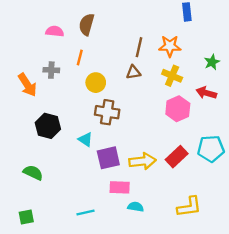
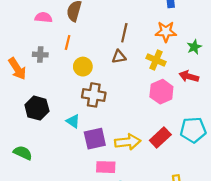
orange star: (170, 46) -> (166, 32), moved

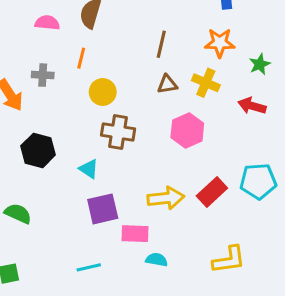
brown triangle: (119, 57) -> (167, 84), moved
pink hexagon: (161, 92) -> (187, 130), moved
purple square: (95, 139) -> (103, 209), moved

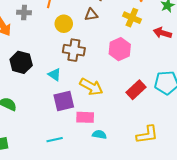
brown triangle: (167, 84) -> (91, 15), moved
yellow arrow: (166, 198) -> (91, 87), moved, turned 35

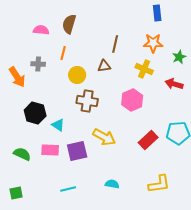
cyan triangle: (55, 75) -> (58, 125), moved
pink rectangle: (85, 117) -> (50, 150), moved

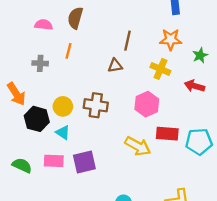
yellow circle: (77, 75) -> (63, 106), moved
orange arrow: (17, 77) -> (16, 94), moved
yellow arrow: (104, 137) -> (138, 146), moved
red rectangle: (148, 140) -> (167, 134), moved, turned 48

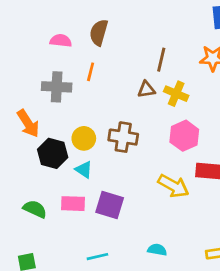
gray cross: (40, 63) -> (57, 87), size x1.5
yellow cross: (160, 69) -> (176, 94), moved
purple square: (84, 162) -> (110, 205), turned 30

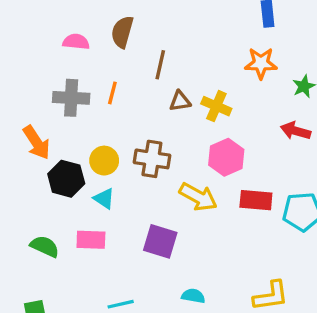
brown line: (161, 60) -> (160, 65), moved
orange line: (91, 72) -> (112, 93), moved
yellow arrow: (173, 186) -> (198, 197), moved
purple square: (110, 205) -> (160, 241), moved

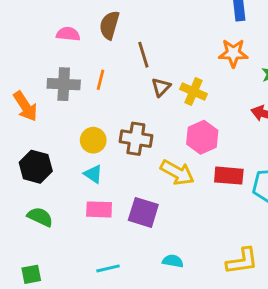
brown line: (160, 65) -> (143, 55), turned -30
brown triangle: (180, 101) -> (161, 87), turned -36
orange arrow: (36, 142) -> (25, 106), moved
black hexagon: (66, 179) -> (36, 167), moved
pink rectangle: (91, 240) -> (99, 209), moved

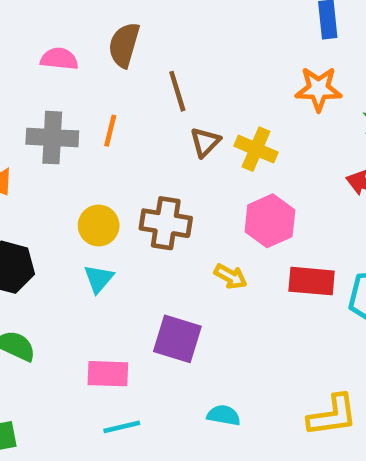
yellow arrow: (177, 173) -> (231, 276), size x0.6
cyan triangle: (93, 174) -> (99, 279), turned 36
pink rectangle: (99, 209) -> (108, 374), moved

